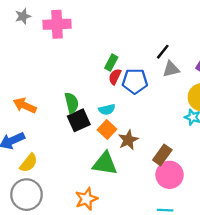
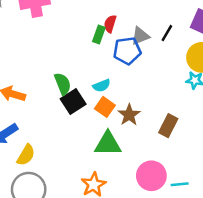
black line: (163, 52) -> (167, 33), moved
gray triangle: (171, 69) -> (140, 36), moved
red semicircle: (115, 77) -> (110, 24), moved
pink circle: (170, 175) -> (151, 176), moved

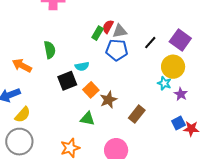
gray triangle: (140, 36) -> (120, 31), moved
green semicircle: (63, 84) -> (50, 50), moved
cyan semicircle: (102, 86) -> (82, 66), moved
green triangle: (108, 144) -> (88, 119), size x0.7

